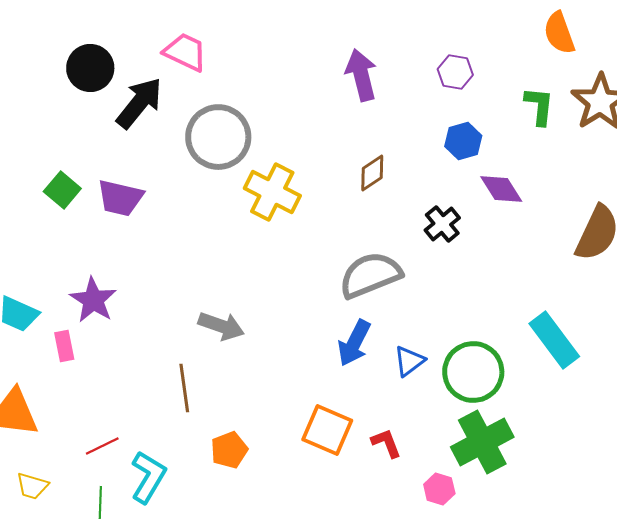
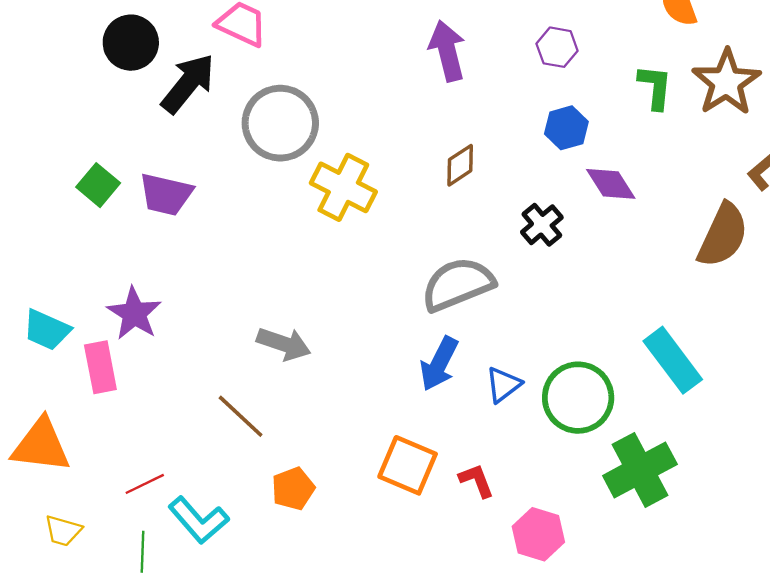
pink rectangle: (64, 346) -> (100, 367), size x1.4
brown line: (184, 388) -> (241, 416), turned -39
green cross: (482, 442) -> (640, 470), moved
cyan L-shape: (148, 477) -> (199, 520), turned 108
pink hexagon: (439, 489) -> (538, 534), size x1.4

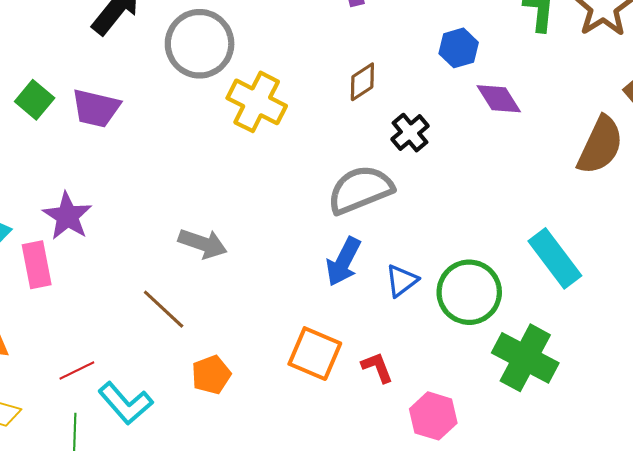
black cross: (542, 225) -> (410, 133), moved
green cross: (640, 470) -> (525, 358), turned -34

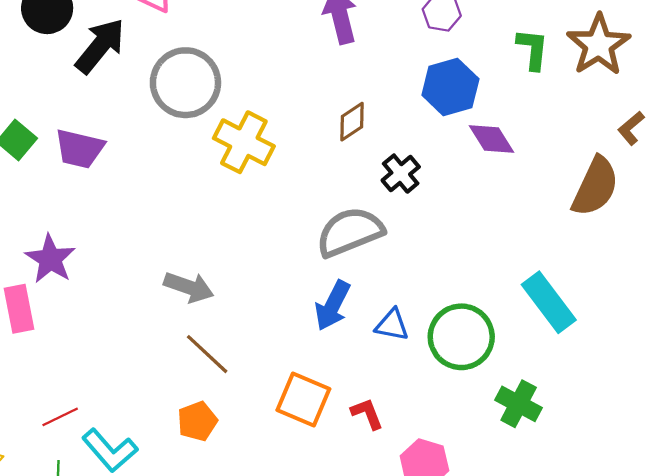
blue hexagon: (459, 48) -> (450, 87), size x1.4
blue triangle: (402, 281) -> (392, 325), turned 48
brown line: (164, 309) -> (207, 354), moved
green cross: (525, 358) -> (519, 404), size x0.7

